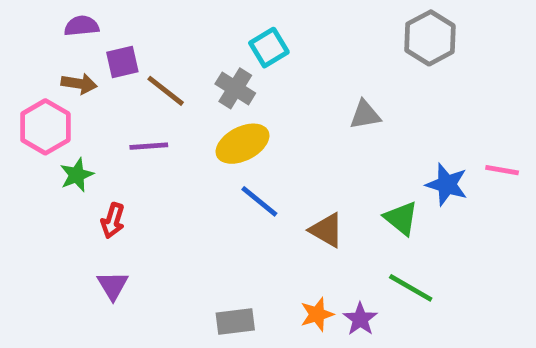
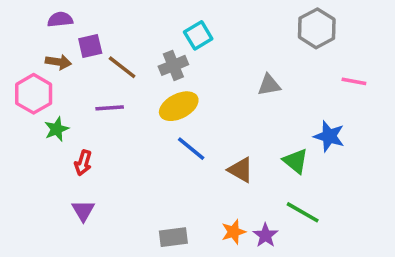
gray cross: (235, 88) -> (173, 65), turned 36
pink line: (502, 170) -> (354, 81), moved

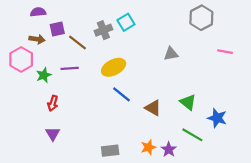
gray cross: (173, 65) -> (103, 30), moved
green star: (57, 129) -> (44, 75), moved
blue star: (329, 136) -> (217, 118), moved

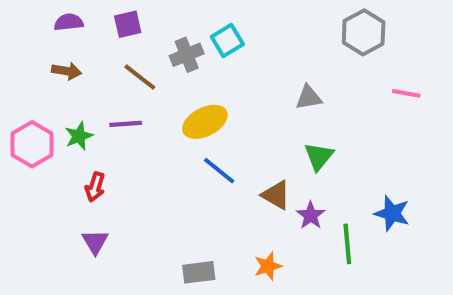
purple square: (57, 29) -> (128, 24), moved
pink hexagon: (21, 59) -> (32, 144), moved
green triangle: (188, 102) -> (319, 156), moved, turned 30
green line: (192, 135) -> (347, 244), turned 55
purple star: (169, 149) -> (311, 215), moved

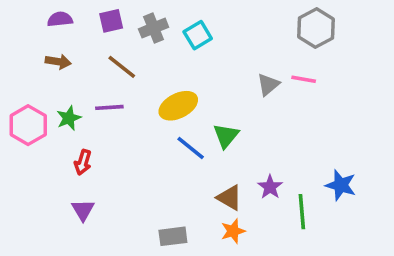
gray cross: (187, 55) -> (154, 28), moved
pink line: (406, 93) -> (304, 79), moved
gray triangle: (309, 97) -> (268, 85), turned -30
green triangle: (319, 156) -> (226, 136), moved
brown triangle: (276, 195) -> (229, 198), moved

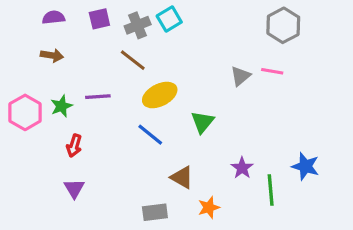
cyan square: (198, 35) -> (169, 19), moved
brown line: (122, 67) -> (133, 60), moved
blue line: (191, 148) -> (150, 135), moved
brown triangle: (229, 198) -> (182, 177), moved

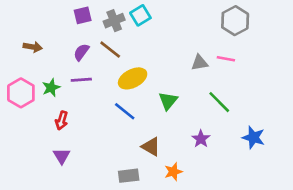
purple semicircle: (54, 17) -> (81, 52), moved, turned -48
brown arrow: (52, 55) -> (33, 47), moved
gray triangle: (240, 76) -> (200, 63), turned 30
green line: (271, 190) -> (219, 102), moved, turned -40

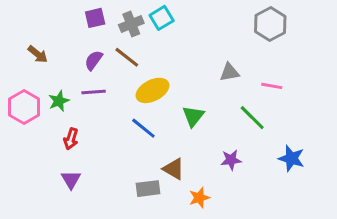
brown arrow: (33, 47) -> (38, 54), turned 30
pink line: (226, 59) -> (272, 86), moved
purple star: (201, 139) -> (231, 160), turned 30
gray rectangle: (129, 176) -> (148, 189), moved

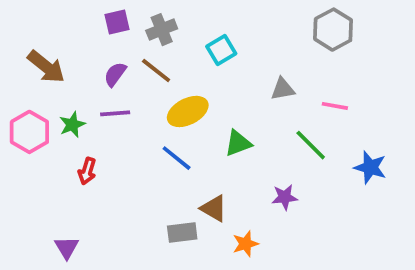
cyan square: (162, 18) -> (221, 50), moved
brown arrow: (38, 54) -> (46, 67), size x1.5
green triangle: (193, 116) -> (238, 143), turned 30
blue star: (291, 158) -> (370, 167), moved
purple triangle: (71, 180) -> (67, 247), moved

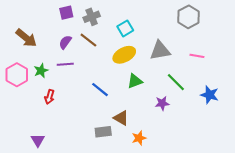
gray triangle: (283, 89) -> (160, 51), size x1.5
pink line: (335, 106) -> (197, 56), moved
yellow ellipse: (188, 111) -> (124, 55), moved
purple star: (285, 197) -> (162, 103), moved

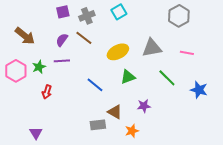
cyan square: (125, 28) -> (119, 12), moved
purple star: (162, 103) -> (144, 106), moved

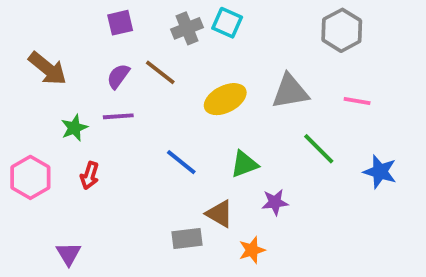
cyan square: (119, 12) -> (227, 23), turned -35
gray cross: (87, 16) -> (187, 28), moved
pink hexagon: (16, 71) -> (30, 177), moved
green triangle: (128, 77) -> (244, 164), moved

